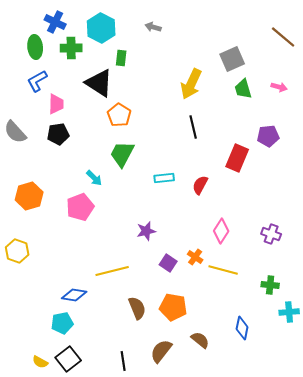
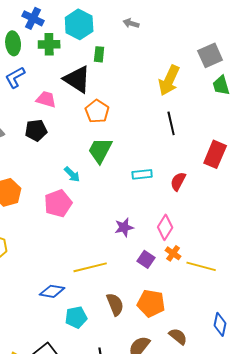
pink trapezoid: (56, 104) -> (46, 99), moved, turned -75
pink diamond: (221, 231) -> (165, 227), moved
cyan pentagon: (62, 323) -> (76, 317), moved

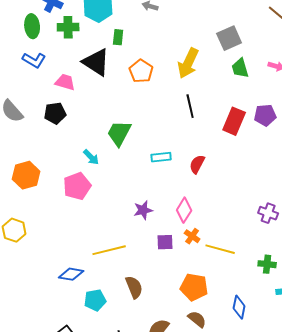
blue L-shape: (15, 77) -> (34, 60), turned -120
orange pentagon: (97, 111) -> (141, 71), moved
red rectangle: (215, 154) -> (234, 121), moved
purple square: (146, 259) -> (165, 242), turned -36
orange pentagon: (151, 303) -> (194, 287), moved

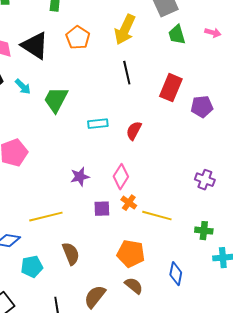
black triangle: (96, 62) -> (35, 46), moved
purple pentagon: (265, 115) -> (202, 107), moved
cyan arrow: (91, 157) -> (23, 87), moved

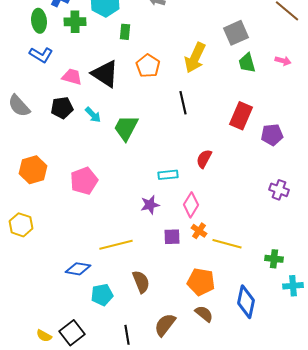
black line: (127, 73) -> (183, 103), moved
cyan rectangle: (98, 124) -> (168, 175), moved
purple cross: (205, 180) -> (279, 190), moved
blue diamond: (176, 274) -> (246, 302), size x1.4

